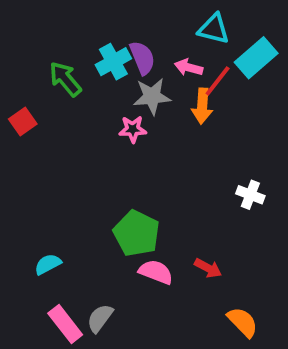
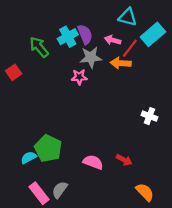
orange arrow: (202, 106) -> (121, 63), turned 90
green pentagon: (137, 233) -> (48, 148), moved

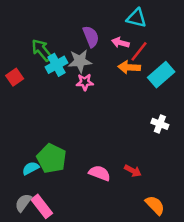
cyan rectangle: (153, 34) -> (161, 75), moved
cyan cross: (68, 37) -> (56, 65), moved
gray star: (91, 57) -> (80, 61), moved
gray semicircle: (60, 190) -> (23, 203), moved

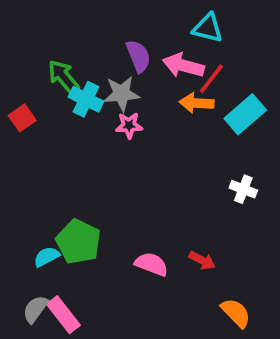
pink arrow: (120, 43) -> (183, 65), size x1.5
cyan cross: (56, 65) -> (86, 99), turned -35

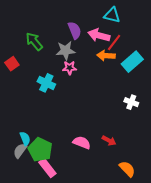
cyan cross: (86, 99) -> (46, 83), moved
green pentagon: (78, 242) -> (40, 150), moved
cyan semicircle: (47, 257) -> (25, 139), turned 96
gray semicircle: (35, 309) -> (20, 151), moved
pink rectangle: (63, 315) -> (47, 168), moved

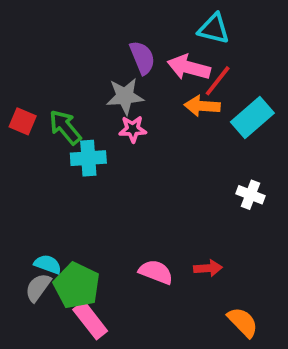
green arrow: (34, 41) -> (65, 127), moved
red square: (12, 64) -> (23, 121), turned -32
cyan cross: (46, 83) -> (88, 158), turned -30
cyan semicircle: (25, 139) -> (48, 264), turned -48
red arrow: (109, 141) -> (208, 268), turned -32

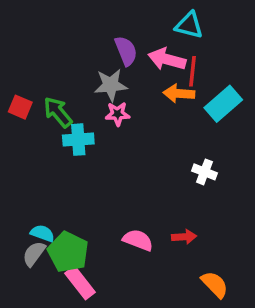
red line: (218, 81) -> (193, 71), turned -32
white cross: (250, 195) -> (204, 172), moved

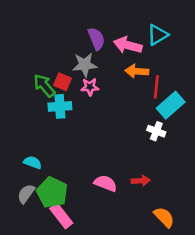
cyan triangle: (189, 25) -> (158, 35), moved, turned -45
red line: (193, 71) -> (156, 87), moved
cyan rectangle: (223, 104) -> (171, 105), moved
red square: (20, 107) -> (63, 82), moved
cyan semicircle: (42, 233) -> (33, 162), moved

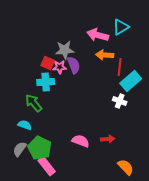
purple semicircle: (96, 39) -> (74, 65), moved
green arrow: (44, 86) -> (34, 103), moved
pink star: (90, 87) -> (60, 67), moved

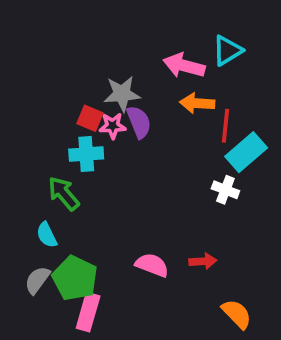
cyan semicircle: (25, 125) -> (47, 235), turned -136
pink rectangle: (47, 166) -> (88, 312), turned 54

